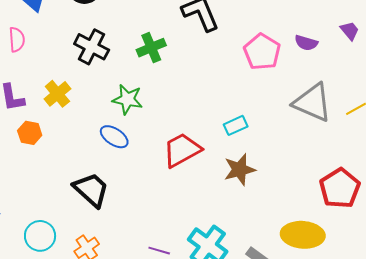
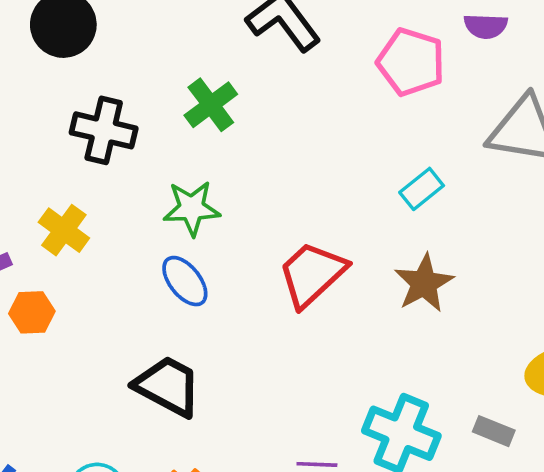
cyan rectangle: (236, 125) -> (422, 189), moved
blue ellipse: (114, 137) -> (185, 281), turned 32

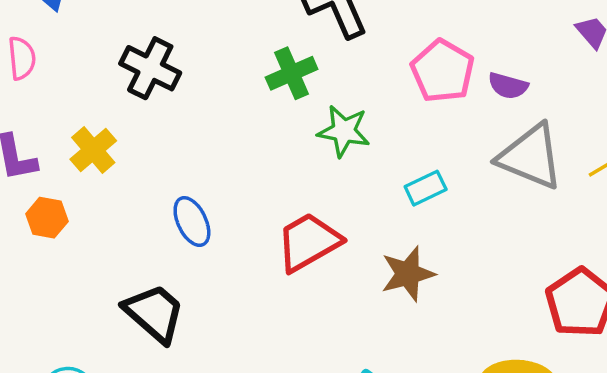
purple semicircle: (486, 26) -> (508, 86), moved
green cross: (211, 105) -> (292, 73), moved
green star: (192, 208) -> (344, 131), moved

